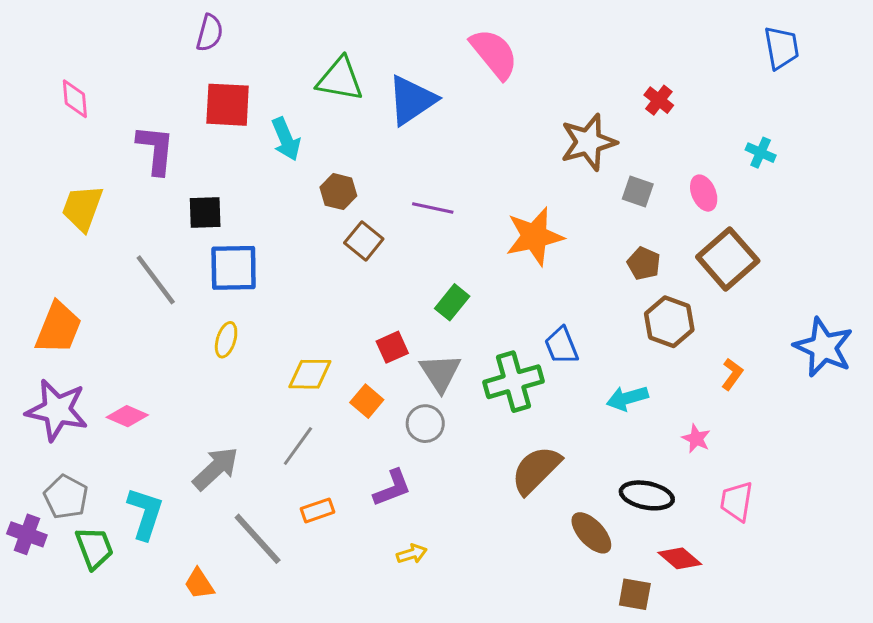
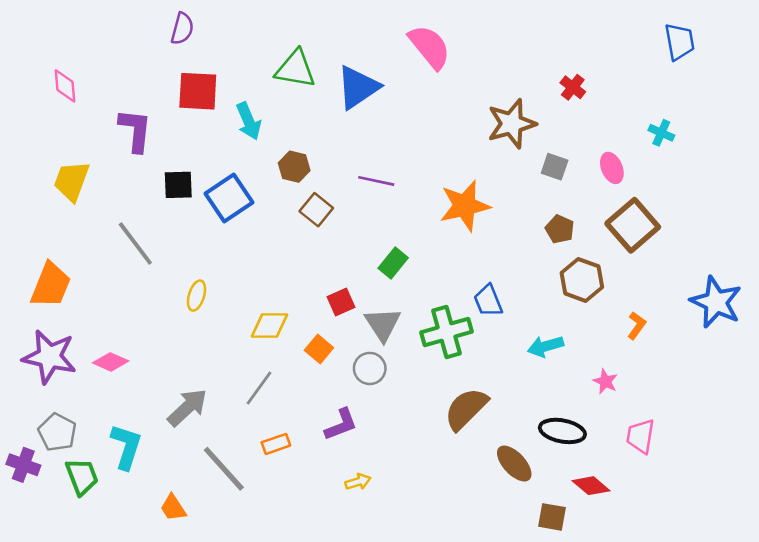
blue square: (234, 268) -> (229, 198), moved, turned -33

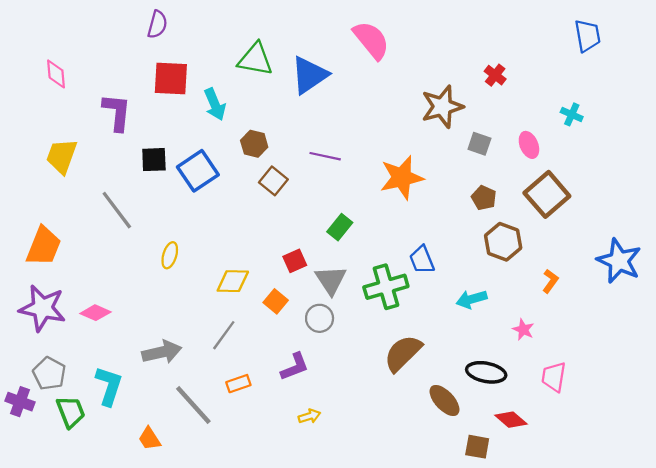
gray arrow: (187, 408) -> (162, 352), turned 30

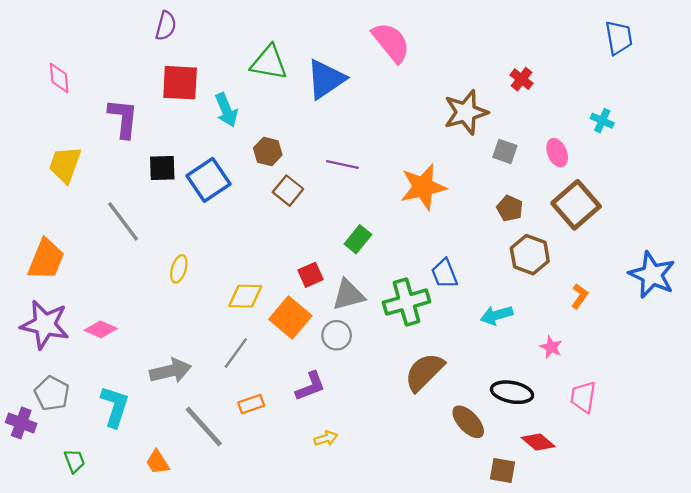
gray triangle: (331, 280) -> (348, 295), turned 48
orange square: (276, 301) -> (290, 317), size x1.6
green trapezoid: (71, 412) -> (74, 461), moved, size x0.7

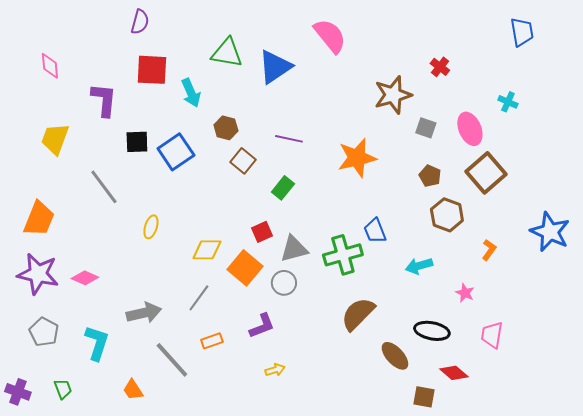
pink ellipse: (557, 153) -> (470, 129), size x1.4
green rectangle: (358, 239) -> (283, 188), moved
purple cross: (21, 423) -> (18, 392), moved

